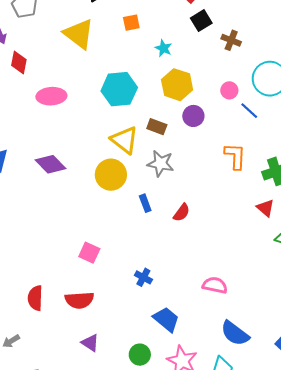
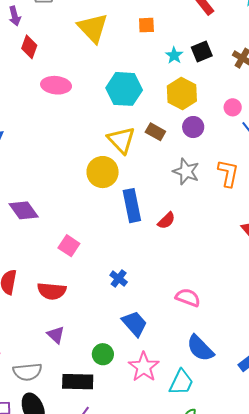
black square: (201, 21) -> (202, 51), moved
gray star: (160, 163) -> (186, 171), moved
purple diamond: (50, 164) -> (24, 210), moved
blue rectangle: (145, 203) -> (132, 206), size x1.8

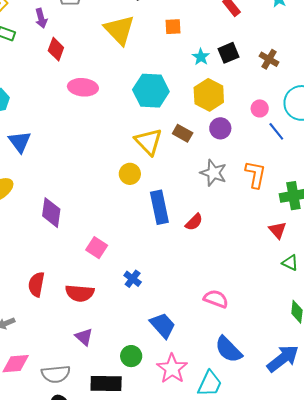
yellow circle: (103, 172) -> (130, 174), size x0.7
purple diamond: (24, 210) -> (51, 213), turned 44
blue cross: (119, 279) -> (133, 279), moved

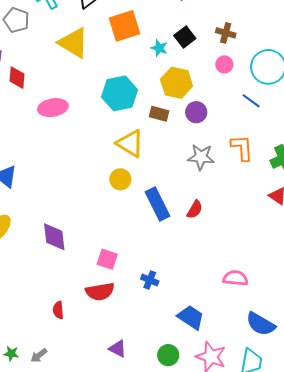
orange square: (173, 27) -> (124, 26), size x1.8
pink circle: (260, 108) -> (224, 64), moved
brown rectangle: (183, 133) -> (159, 114), moved
red semicircle: (36, 284) -> (58, 310), size x0.7
red semicircle: (80, 293) -> (100, 292), moved

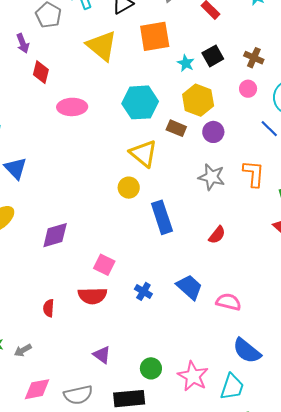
red semicircle: (195, 209) -> (217, 235), moved
purple diamond: (54, 237) -> (55, 235), turned 72
blue trapezoid: (191, 317) -> (189, 287), moved

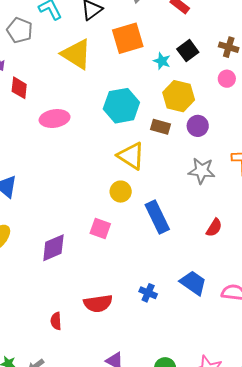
pink square: (104, 265) -> (100, 228), moved

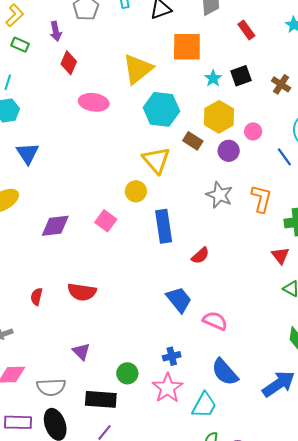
yellow triangle: (76, 54) -> (138, 69), moved, turned 32
pink circle: (227, 79) -> (253, 131), moved
red semicircle: (214, 228) -> (200, 256), moved
blue cross: (148, 293) -> (172, 356), moved, turned 36

